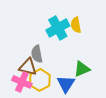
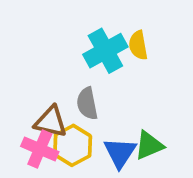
gray semicircle: (37, 54) -> (87, 103), moved
green triangle: (82, 69) -> (149, 145), moved

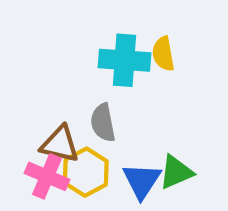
cyan cross: (105, 51) -> (124, 60), turned 33

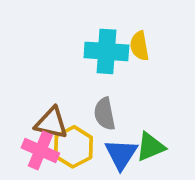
gray semicircle: (103, 123) -> (105, 114), moved

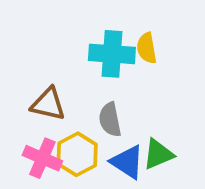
brown triangle: (51, 123) -> (48, 104), moved
blue triangle: (121, 154) -> (127, 162), turned -30

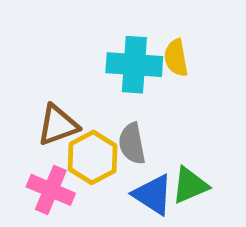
brown triangle: (48, 104) -> (58, 125), turned -33
yellow hexagon: (77, 154) -> (93, 157), moved

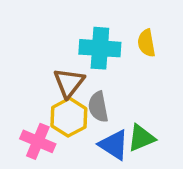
yellow semicircle: (176, 58) -> (146, 43), moved
brown triangle: (58, 125) -> (69, 83), moved, turned -32

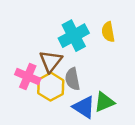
cyan cross: (100, 48) -> (74, 36), turned -32
pink cross: (38, 141) -> (28, 76), moved

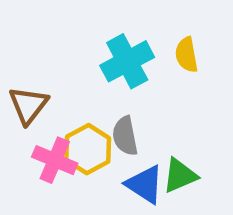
brown triangle: (51, 61) -> (28, 105), moved
pink cross: (28, 76) -> (55, 160), moved

